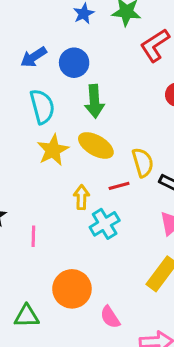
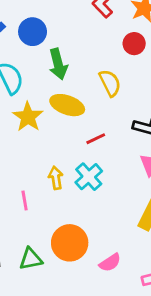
yellow semicircle: (143, 162) -> (110, 83), moved
yellow arrow: (81, 197) -> (56, 178), moved
green triangle: (27, 316) -> (31, 259), moved
pink semicircle: (110, 317) -> (110, 263), turned -80

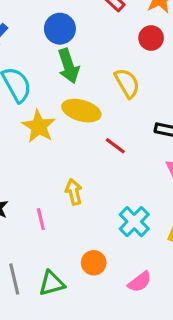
blue circle: (33, 32) -> (60, 29), moved
red line: (96, 139) -> (115, 146), turned 66
cyan cross: (89, 177) -> (134, 222), moved
orange circle: (70, 243) -> (94, 263), size x0.6

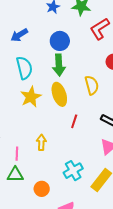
yellow ellipse: (81, 111) -> (59, 94), turned 40
red line: (115, 146) -> (74, 121), turned 56
green triangle: (52, 283) -> (15, 175), moved

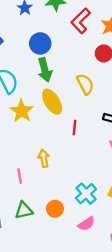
cyan cross: (73, 171) -> (86, 194), moved
green triangle: (15, 175) -> (24, 210), moved

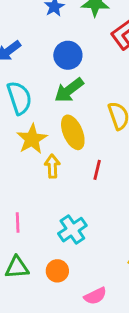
green arrow: (45, 70) -> (69, 90), turned 60
yellow arrow: (44, 158) -> (52, 166), moved
cyan cross: (86, 194) -> (72, 230), moved

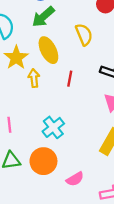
orange circle: (57, 271) -> (43, 161), size x1.5

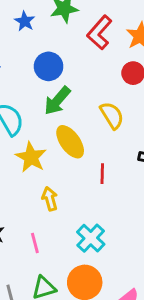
yellow arrow: (34, 78) -> (50, 199), moved

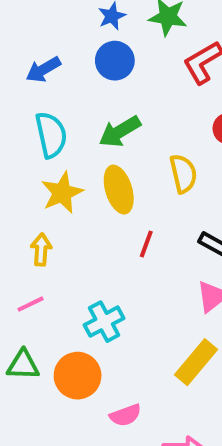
blue circle: (49, 66) -> (115, 61), moved
yellow arrow: (50, 199) -> (41, 250), moved
pink line: (35, 243) -> (31, 304), turned 60

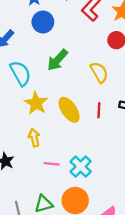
yellow ellipse: (119, 190) -> (69, 110), moved
red line: (146, 244) -> (99, 110), moved
pink line: (31, 304) -> (52, 164), moved, turned 49

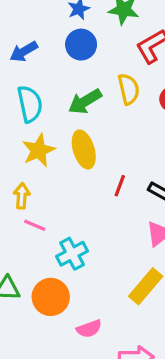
yellow semicircle: (99, 72) -> (129, 89), moved
yellow ellipse: (69, 110) -> (84, 149), moved
pink line: (52, 164) -> (35, 225), moved

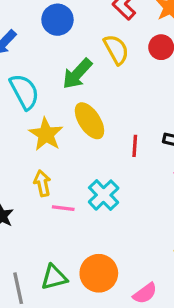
cyan cross: (72, 254) -> (104, 195), moved

